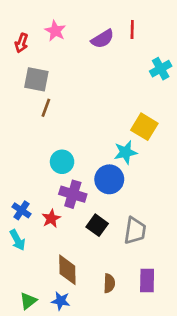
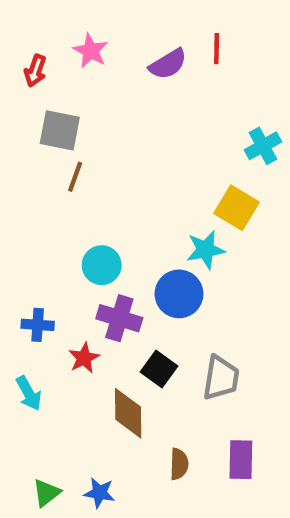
cyan cross: (161, 69) -> (263, 146), moved
blue cross: (21, 210) -> (38, 325), moved, turned -30
brown diamond: (67, 270) -> (128, 413), moved

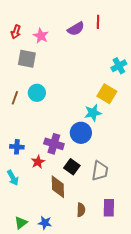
pink star: (91, 51) -> (41, 36), moved
brown line: (75, 177) -> (15, 98), moved
cyan circle: (102, 265) -> (37, 93), moved

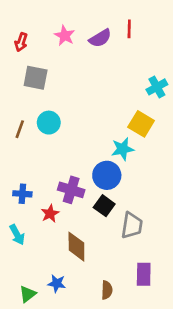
pink star: (41, 36) -> (65, 36), moved
black square: (72, 167) -> (104, 206), moved
brown semicircle: (81, 210) -> (107, 290), moved
blue star: (45, 223) -> (57, 283), moved

